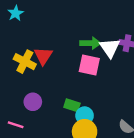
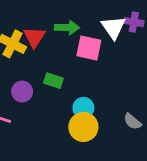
green arrow: (90, 43) -> (67, 27), moved
green rectangle: (72, 105) -> (53, 81), moved

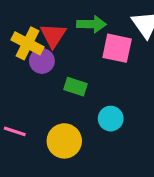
purple circle: (22, 92) -> (42, 61), moved
yellow circle: (83, 127) -> (64, 141), moved

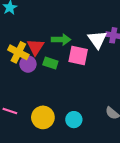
green rectangle: (75, 87) -> (50, 63), moved
cyan circle: (111, 119) -> (74, 120), moved

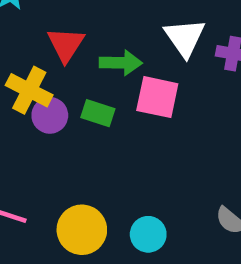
white triangle: (97, 40) -> (185, 38), moved
red triangle: (35, 47) -> (66, 44), moved

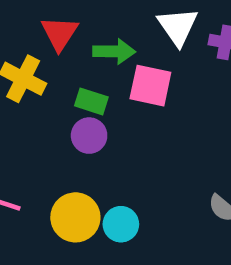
purple circle: (50, 115) -> (89, 136), moved
cyan circle: (148, 234) -> (121, 224), moved

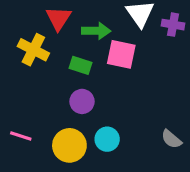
purple circle: (89, 136) -> (82, 101), moved
cyan circle: (121, 224) -> (107, 139), moved

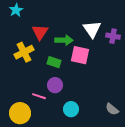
yellow cross: (33, 50) -> (24, 52), turned 36
pink line: (21, 136) -> (39, 96), moved
yellow circle: (69, 145) -> (20, 113), moved

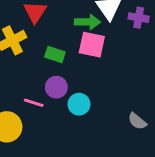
green arrow: (64, 40) -> (88, 22), moved
cyan circle: (71, 109) -> (79, 104), moved

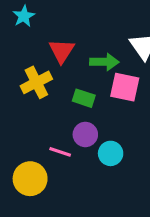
green arrow: (88, 22) -> (104, 62), moved

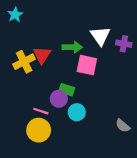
red triangle: (62, 51) -> (42, 55), moved
green rectangle: (84, 98) -> (67, 90), moved
yellow circle: (30, 179) -> (39, 130), moved

